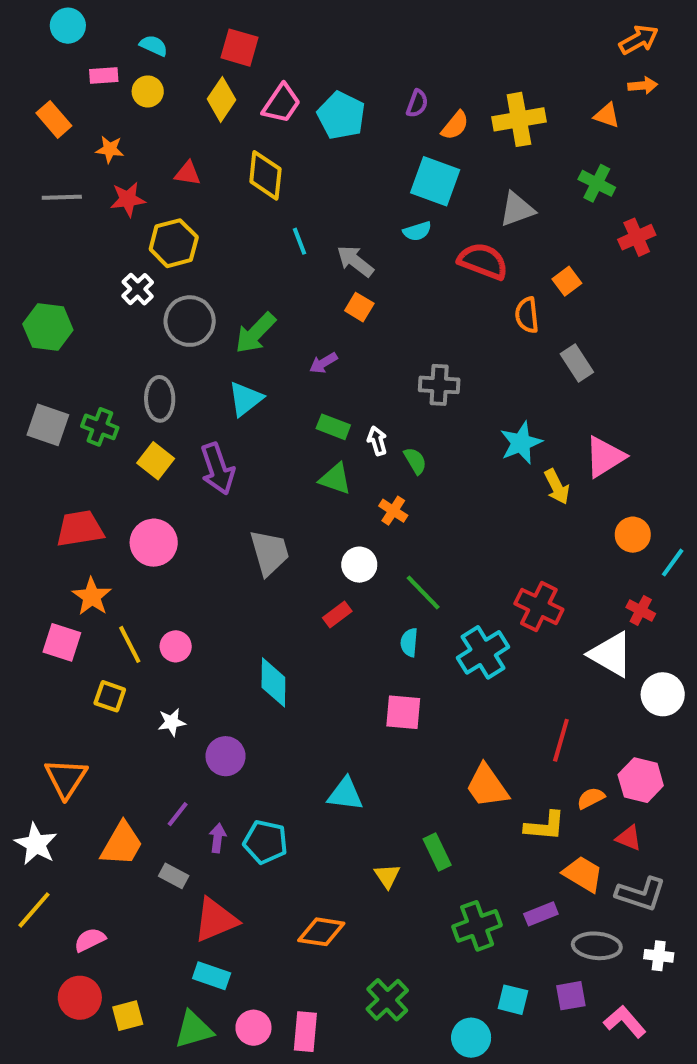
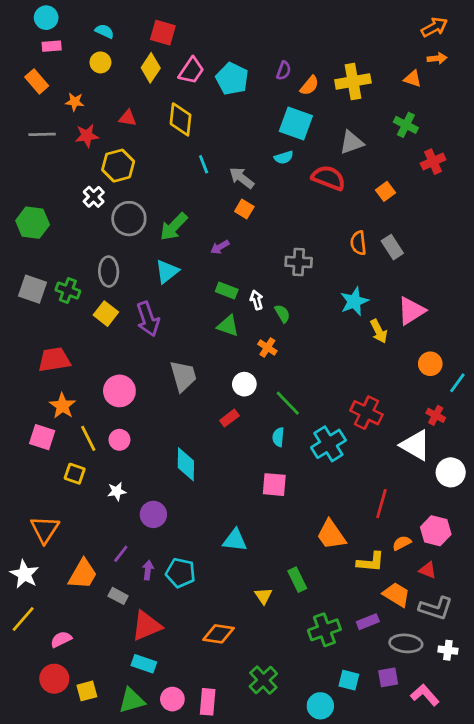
pink rectangle: (104, 76) -> (52, 46), moved
orange semicircle: (527, 315) -> (358, 243), moved
pink circle: (154, 543) -> (119, 391), moved

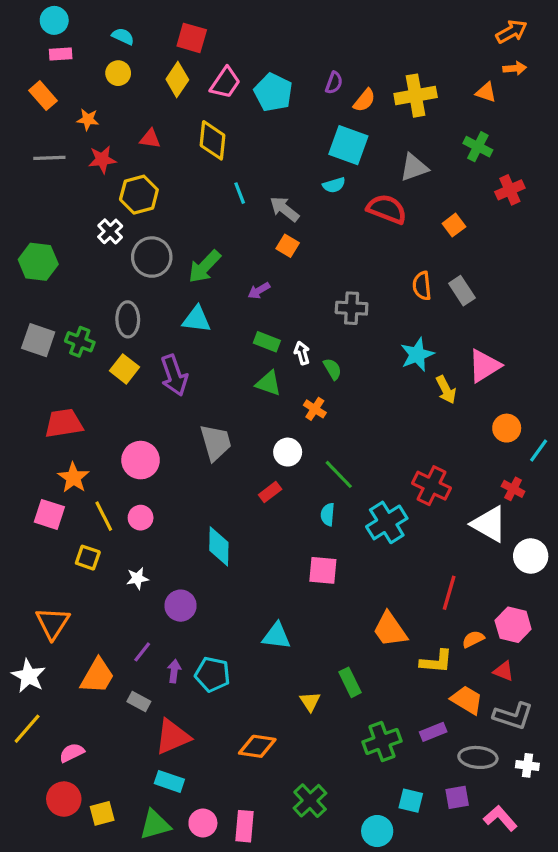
cyan triangle: (167, 271) -> (196, 319), turned 45

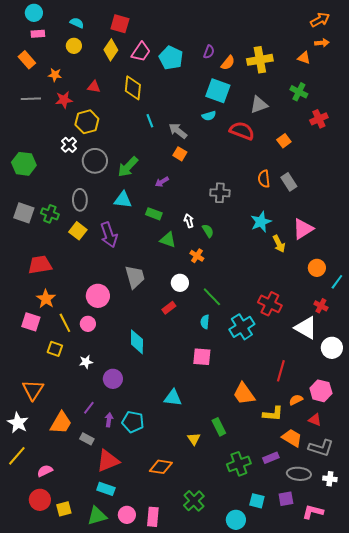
green rectangle: (267, 342) -> (154, 214), moved
pink circle: (141, 460) -> (98, 296), moved
pink L-shape: (500, 818) -> (313, 512), turned -35

